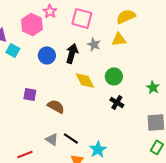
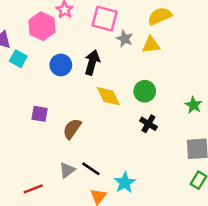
gray star: (94, 44) -> (125, 39), moved
brown semicircle: (56, 106) -> (72, 129), turned -84
gray triangle: (52, 139) -> (67, 170), turned 48

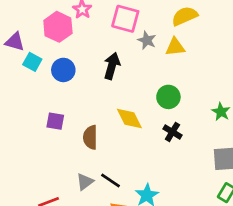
blue circle: (61, 65) -> (63, 70), moved
yellow diamond: (108, 96) -> (129, 118), moved
brown semicircle: (72, 129) -> (90, 137), turned -35

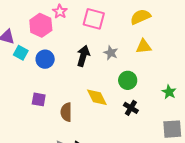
gray star: (147, 40) -> (111, 53), moved
yellow triangle: (175, 47) -> (144, 46), moved

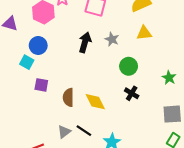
cyan square: (21, 53) -> (27, 62), moved
blue circle: (45, 59) -> (38, 46), moved
yellow diamond: (97, 97) -> (95, 102), moved

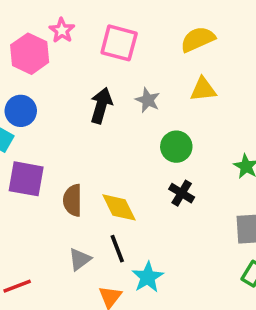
purple square: (41, 85) -> (26, 179), size x1.5
black line: (84, 131) -> (117, 249), moved, turned 35
gray triangle: (64, 132) -> (80, 259), moved

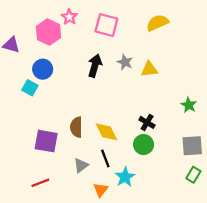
yellow triangle: (203, 89) -> (149, 69), moved
green circle: (176, 147) -> (144, 145), moved
purple square: (26, 179) -> (46, 141), moved

